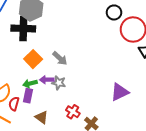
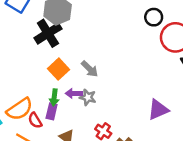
black cross: (23, 28) -> (48, 33), turned -35
green arrow: (30, 83) -> (54, 97), turned -72
red semicircle: (14, 104) -> (35, 120), turned -48

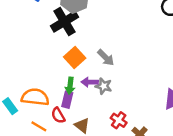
orange semicircle: (20, 109) -> (35, 97), turned -140
red semicircle: (35, 120) -> (58, 115), moved

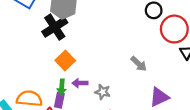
gray arrow: (106, 58) -> (139, 64), moved
gray star: (104, 86) -> (103, 92), moved

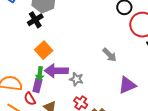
black cross: (55, 27) -> (35, 20), size x0.7
purple arrow: (80, 83) -> (56, 71), size x1.6

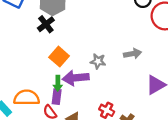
gray arrow: (110, 55) -> (133, 54), turned -49
gray star: (76, 79) -> (98, 61), moved

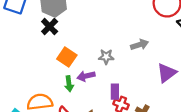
purple arrow: (76, 78) -> (86, 76), size x0.7
purple rectangle: (57, 97) -> (115, 92), moved

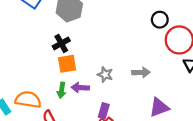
black cross: (50, 27) -> (61, 43), moved
orange square: (67, 57) -> (67, 64), turned 30

